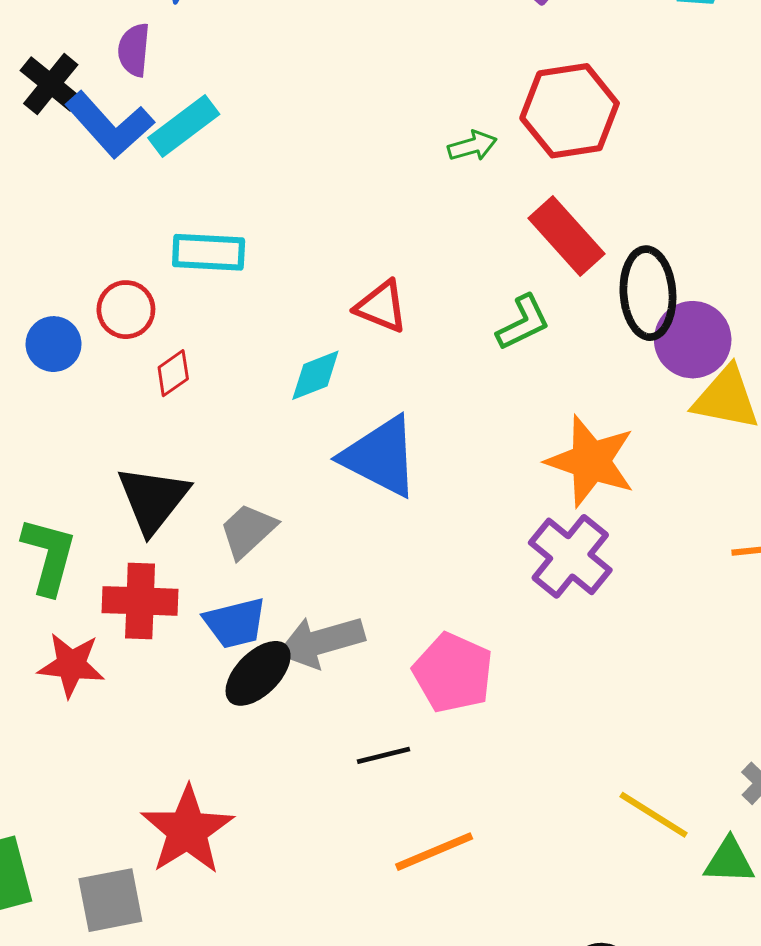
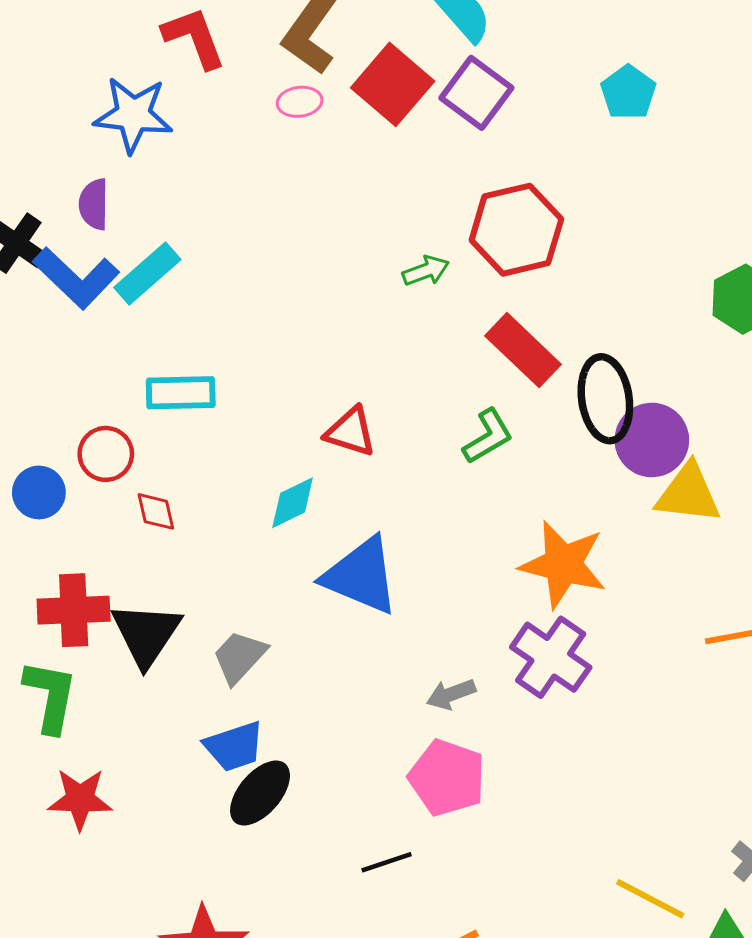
red diamond: (173, 373) -> (156, 511), turned -63
red cross: (140, 601) -> (74, 610), moved
gray arrow: (321, 642) -> (451, 694), moved, size x0.6

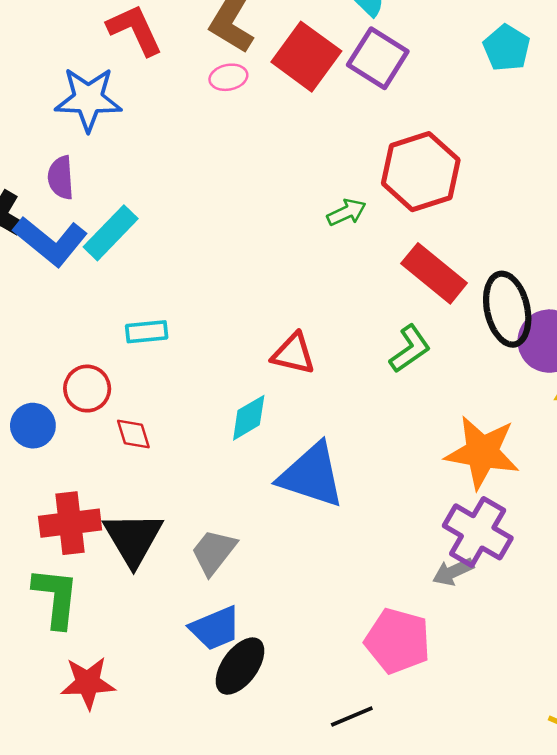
cyan rectangle: (181, 393) -> (147, 332), size x0.7
gray arrow: (451, 694) -> (453, 572), moved

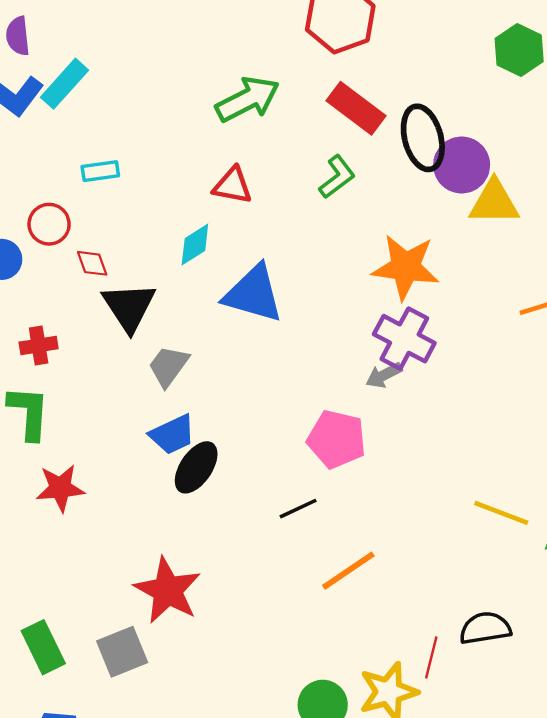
green arrow: (347, 212) -> (248, 99), moved, size x1.8
red cross: (70, 523) -> (39, 345), size x0.7
black triangle: (133, 539) -> (129, 307), moved

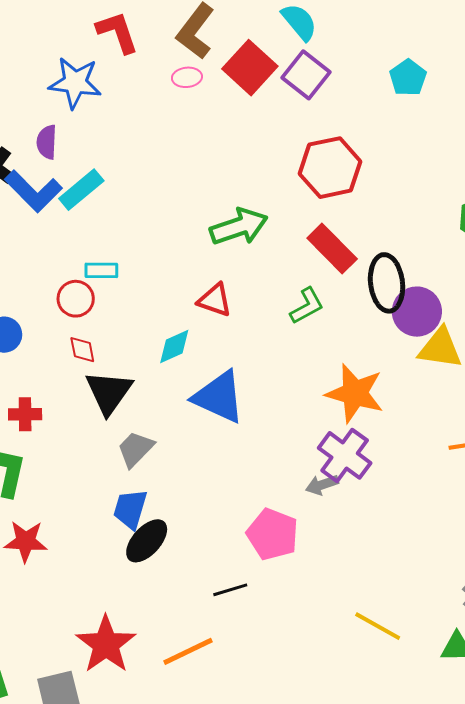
red circle: (49, 224) -> (76, 299), moved
blue trapezoid: (172, 434) -> (130, 509), turned 123
yellow line: (501, 513) -> (378, 626), moved
orange line: (348, 571) -> (188, 651), moved

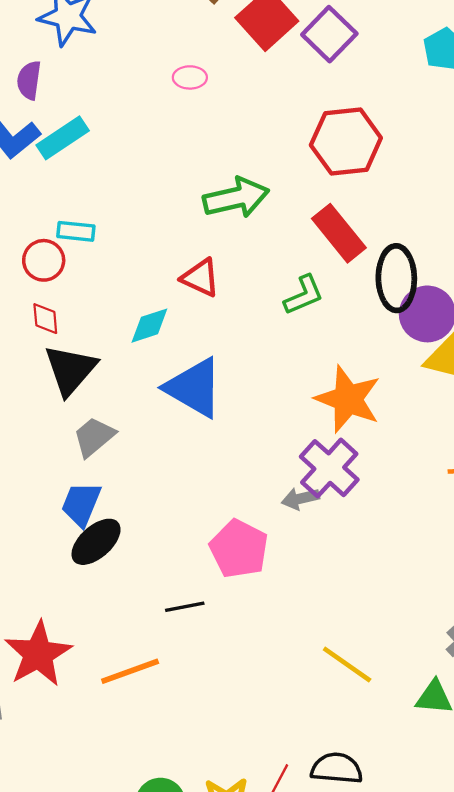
pink ellipse: (187, 77) -> (190, 77), moved

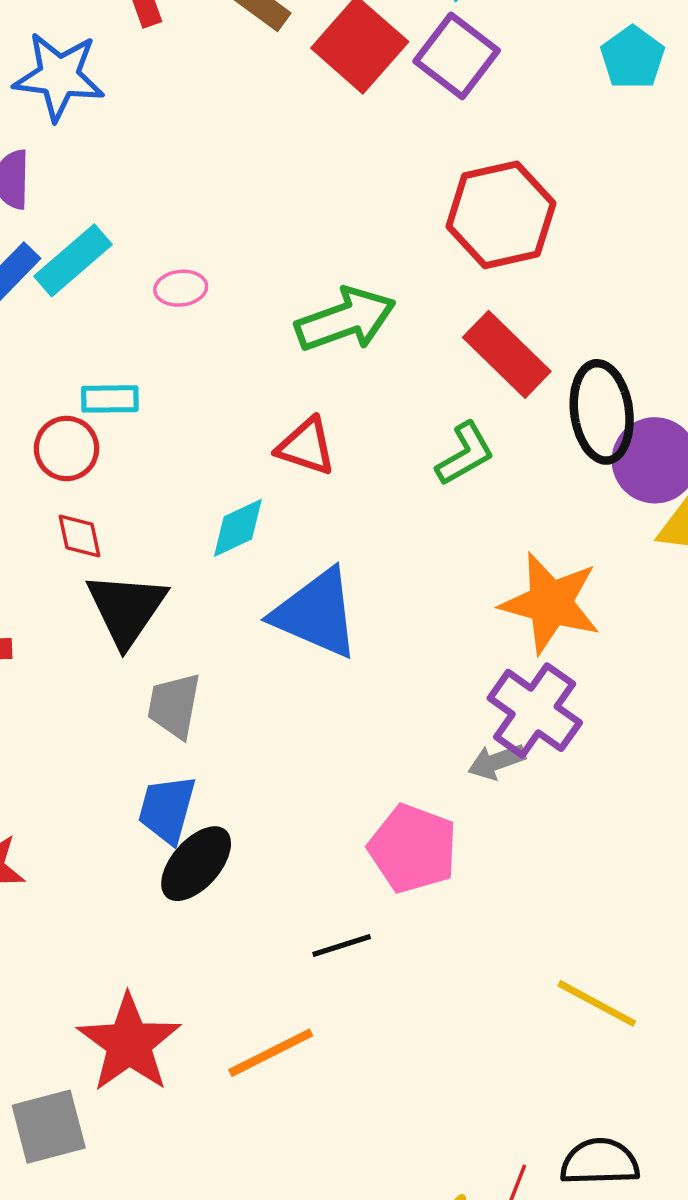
pink ellipse: (190, 77) -> (181, 288), moved
gray trapezoid: (94, 437) -> (174, 706), turned -33

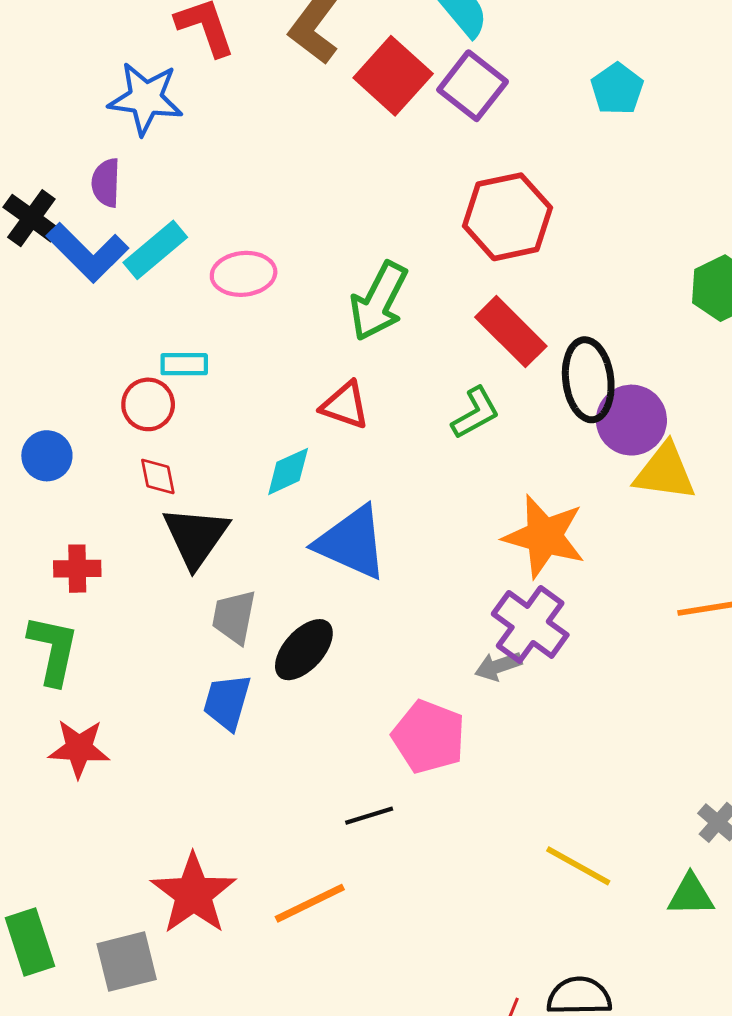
pink ellipse: (181, 288) -> (244, 274), size x1.5
green arrow: (345, 320) -> (379, 301), turned 136
black ellipse: (196, 864) -> (304, 650), moved

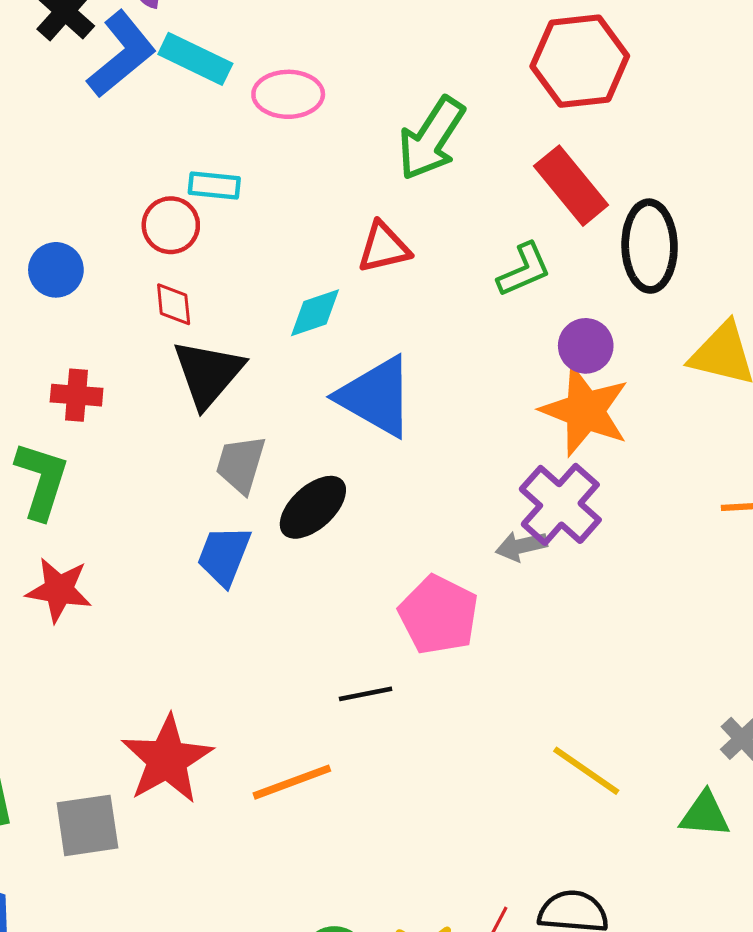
cyan rectangle: (155, 250) -> (195, 59), turned 60
blue L-shape: (87, 253) -> (122, 54), turned -90
red triangle: (345, 405) -> (384, 247), turned -38
purple circle: (631, 420) -> (586, 346), moved, size x0.7

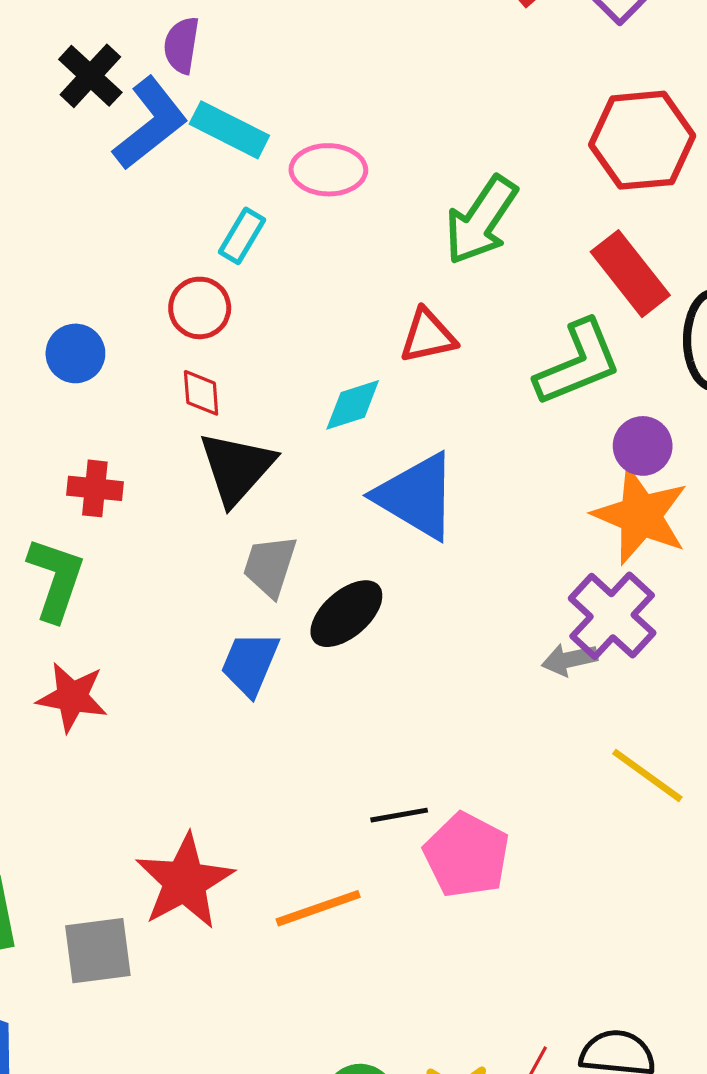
cyan rectangle: (214, 186) -> (242, 236), moved, turned -66
green L-shape: (524, 270) -> (578, 363), size x1.5
pink pentagon: (438, 615) -> (466, 855), moved
yellow line: (586, 771) -> (647, 775), moved

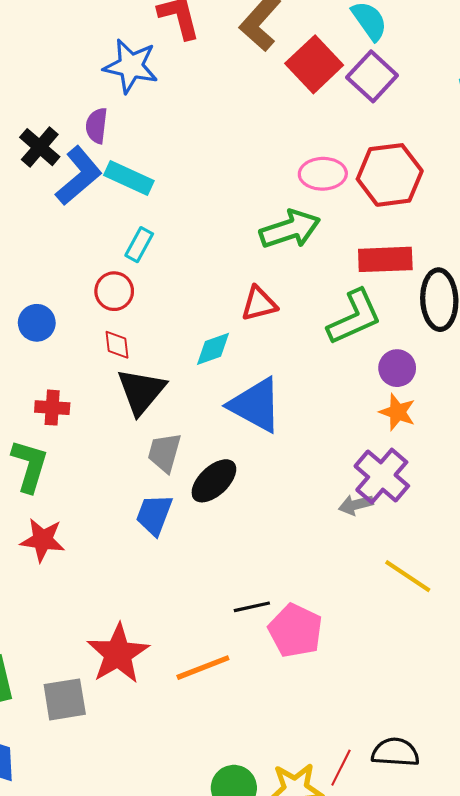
pink ellipse: (328, 170) -> (323, 174), moved
green arrow: (481, 220) -> (290, 229), turned -140
red rectangle: (630, 274) -> (385, 259), turned -52
orange star: (641, 516) -> (397, 412), size x0.6

